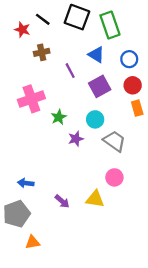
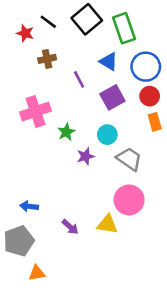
black square: (77, 17) -> (87, 19), turned 30
blue circle: (129, 59) -> (146, 67), size x1.5
pink circle: (114, 177) -> (129, 200), size x1.5

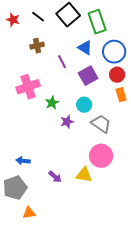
red star: (25, 33) -> (13, 20), moved

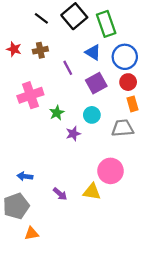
red star: (13, 20) -> (14, 49), moved
gray trapezoid: (101, 124) -> (123, 128), moved, turned -40

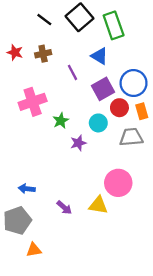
blue circle: (125, 57) -> (134, 83), moved
red circle: (128, 82) -> (119, 108), moved

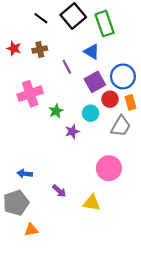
gray trapezoid: (131, 137) -> (121, 126), turned 125
yellow triangle: (98, 205) -> (92, 203), moved

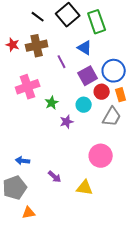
brown cross: (40, 49) -> (37, 46), size x1.5

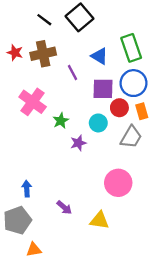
green rectangle: (97, 22) -> (131, 48), moved
purple square: (88, 76) -> (103, 89), turned 30
pink cross: (28, 87) -> (33, 102), turned -35
blue arrow: (23, 161) -> (27, 189), turned 80

